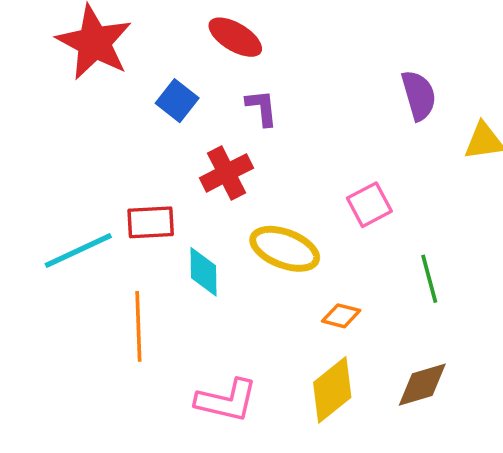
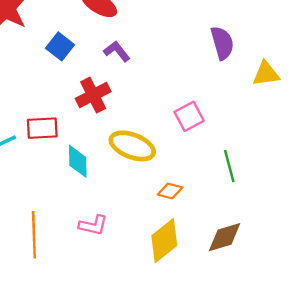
purple L-shape: (262, 108) -> (117, 51), turned -32
orange line: (138, 326) -> (34, 235), moved
pink L-shape: (226, 400) -> (93, 225), moved, size x0.7

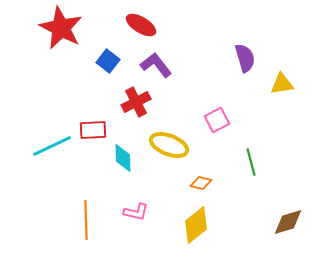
purple L-shape: (117, 51) -> (156, 65), size x1.4
brown diamond: (225, 237) -> (288, 222), moved

